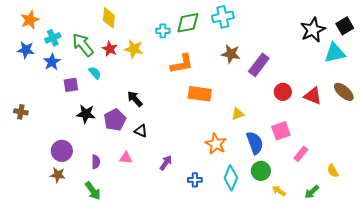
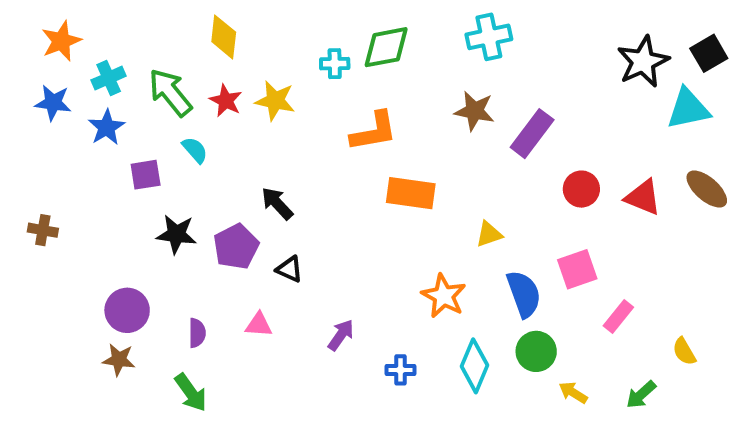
cyan cross: (223, 17) -> (489, 37), moved

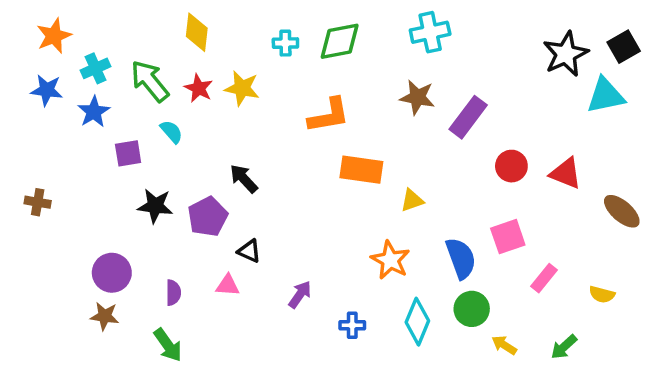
cyan cross: (335, 64) -> (285, 43), moved
brown ellipse: (707, 189) -> (622, 211), moved
yellow triangle: (489, 234) -> (412, 200), moved
black triangle: (289, 269) -> (249, 251), moved
yellow semicircle: (684, 351) -> (602, 294), moved, turned -45

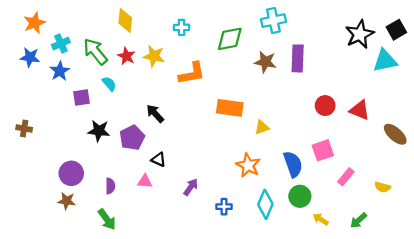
green diamond: (340, 41) -> (230, 39), moved
orange L-shape: (329, 115) -> (192, 73), moved
purple rectangle: (468, 117) -> (298, 58), moved, turned -35

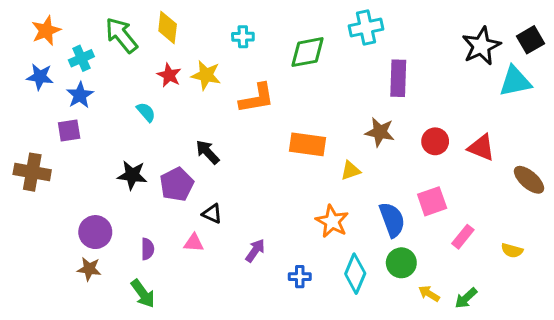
green arrow: (95, 52) -> (121, 35), moved
brown star: (265, 62) -> (380, 132), moved
purple square: (82, 97) -> (69, 131), moved
brown cross: (24, 129) -> (32, 172), size x1.6
green arrow: (358, 220) -> (466, 298), moved

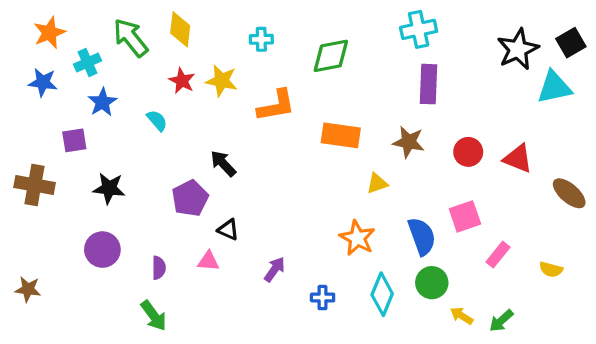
cyan cross: (366, 28) -> (419, 29), moved
blue star: (80, 95) -> (102, 102), moved
orange rectangle: (307, 144) -> (341, 135), moved
black star: (132, 175) -> (109, 188), moved
brown star: (89, 269) -> (28, 289), moved

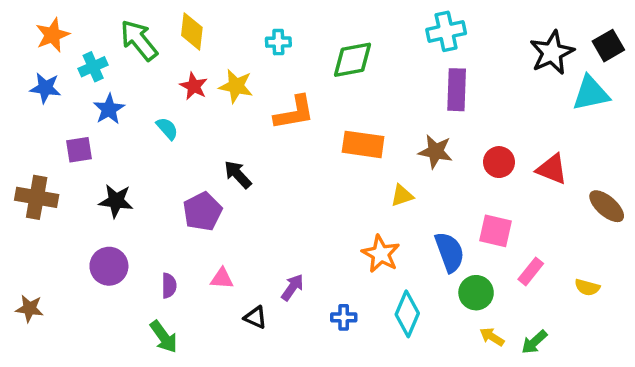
pink square: (465, 216) -> (495, 231), turned 32
black triangle: (228, 230) -> (255, 317), moved
green circle: (432, 283) -> (476, 293), moved

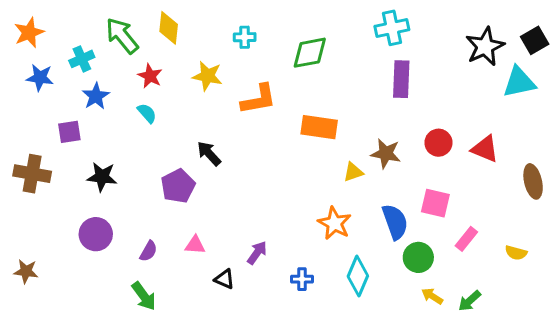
orange star: (52, 35) -> (29, 33), moved
red star: (194, 86) -> (150, 76), moved
brown star: (435, 151) -> (386, 154), moved
brown ellipse: (607, 206) -> (533, 181), turned 36
purple semicircle: (169, 286) -> (148, 251), turned 30

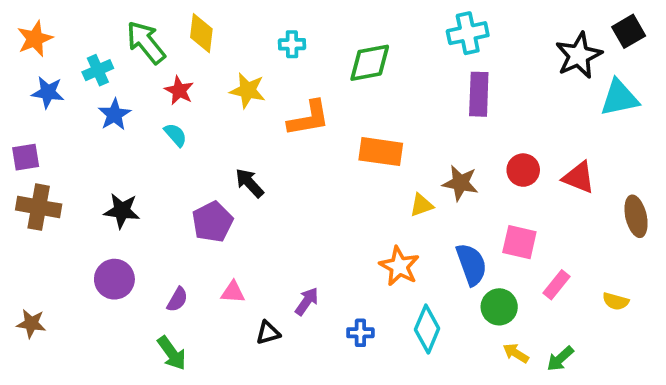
black square: (535, 40) -> (629, 31), moved
purple square: (69, 132) -> (26, 157), moved
black triangle: (224, 279) -> (268, 333), turned -40

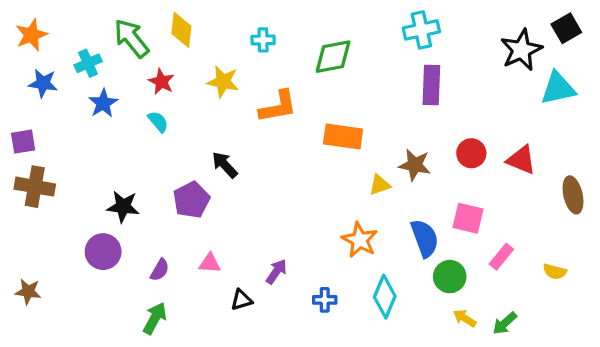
black star: (122, 211) -> (123, 207), moved
green arrow: (172, 353) -> (155, 318), turned -116

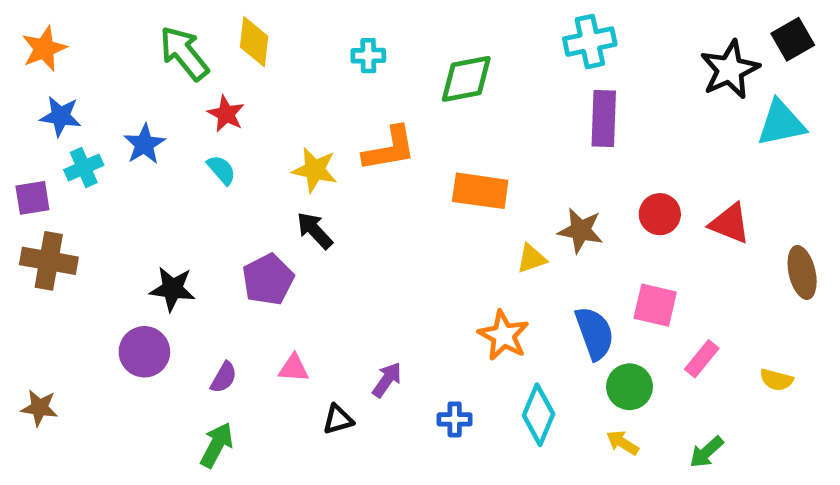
cyan cross: (88, 63) -> (84, 168), moved
yellow star: (223, 82) -> (315, 170), moved
yellow arrow: (465, 318) -> (623, 443), moved

